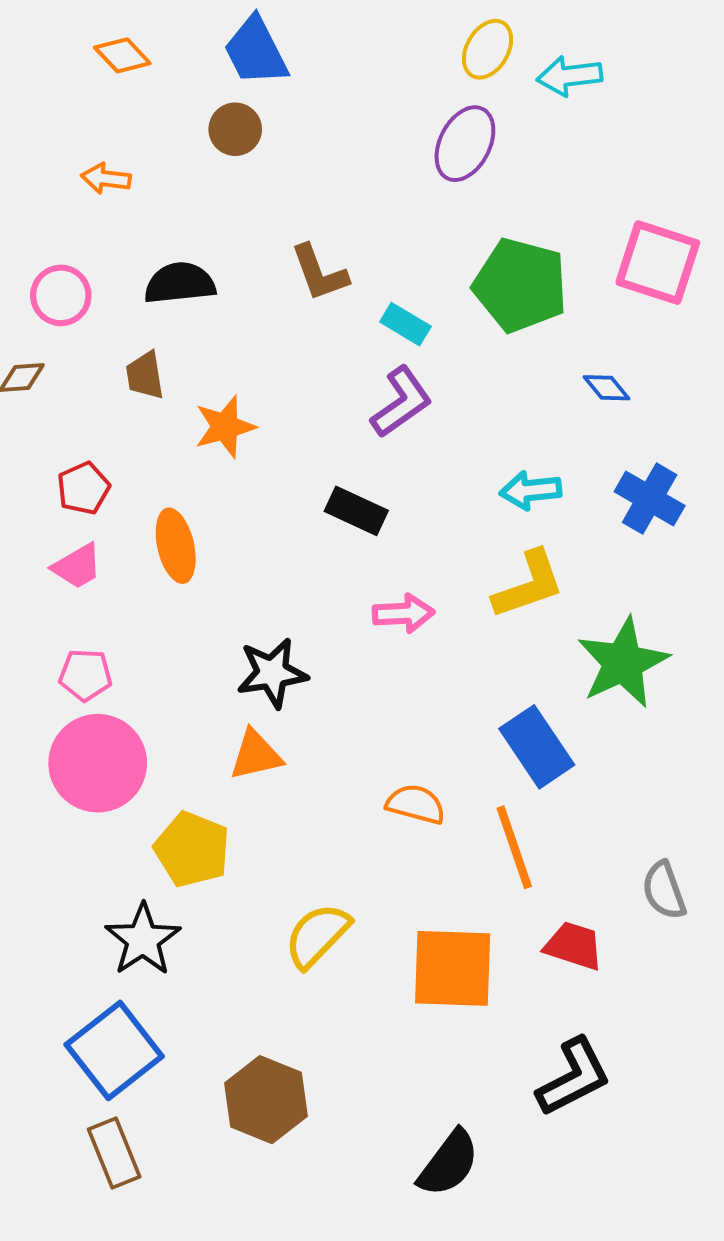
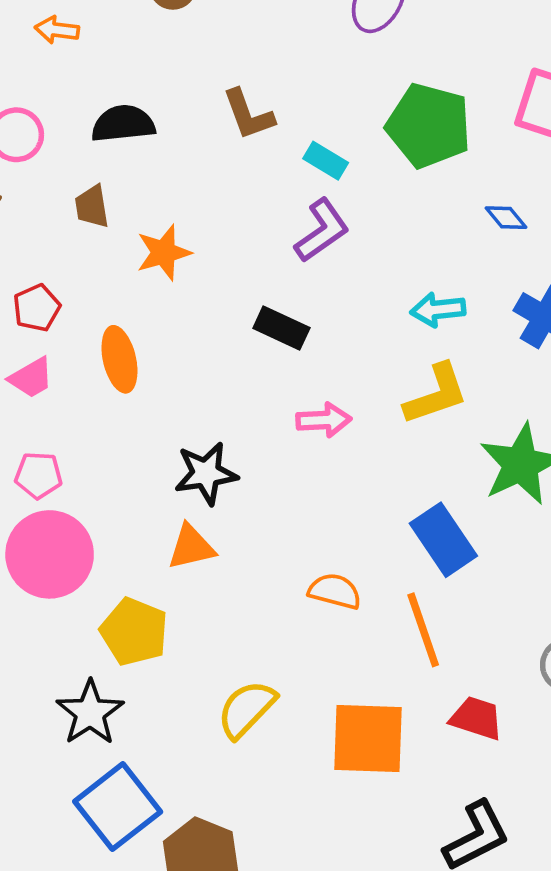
blue square: (114, 1050) -> (118, 807), moved

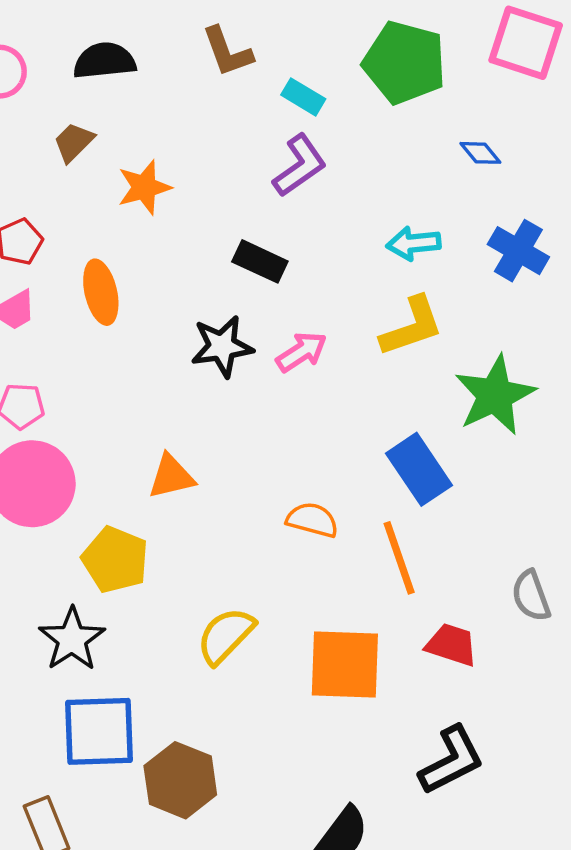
brown trapezoid: (92, 207) -> (74, 142), turned 54
pink arrow: (324, 420) -> (301, 352), turned -30
black star: (206, 473) -> (222, 346), moved
blue square: (118, 807) -> (99, 731), turned 36

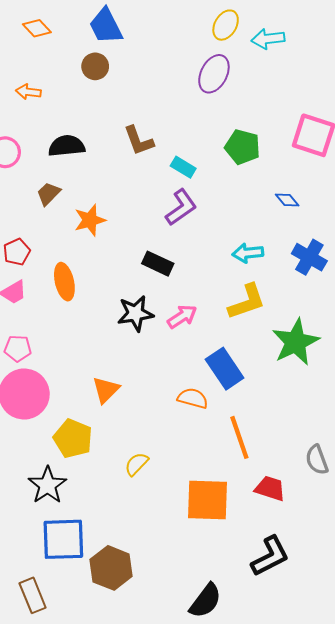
green pentagon: (405, 63) -> (243, 147), size x0.7
blue rectangle: (419, 469) -> (225, 369), moved
orange triangle: (171, 477) -> (106, 390), turned -32
orange semicircle: (312, 520) -> (193, 398), moved
yellow semicircle: (226, 636) -> (137, 464), moved, size x0.7

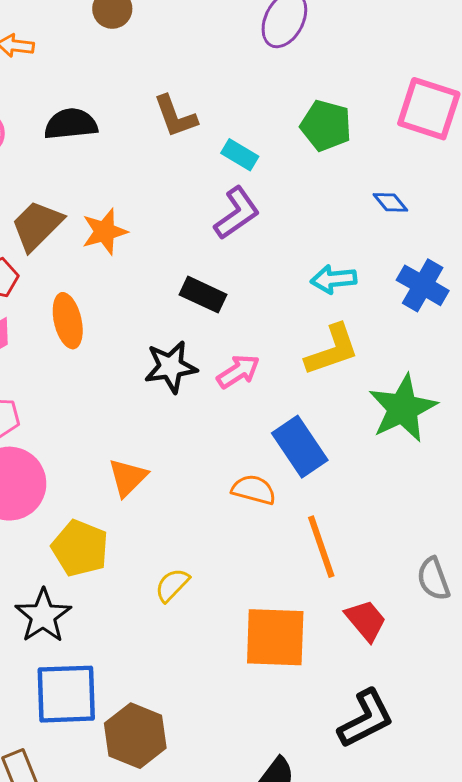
brown trapezoid: (49, 194) -> (37, 225), moved, size x1.5
red trapezoid: (270, 488) -> (366, 620), turned 32

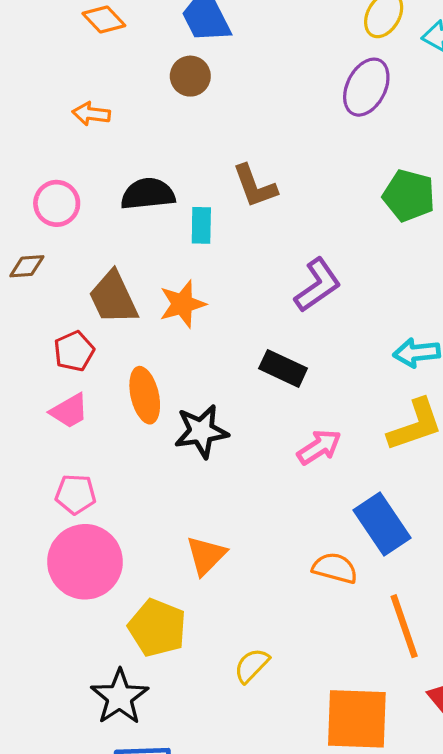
cyan rectangle: (240, 155) -> (201, 225), moved, turned 60
brown trapezoid: (37, 225) -> (113, 298), turned -70
black star: (171, 367) -> (201, 431), moved

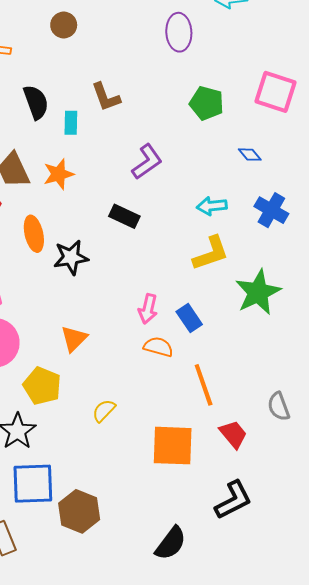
purple ellipse: (366, 87) -> (179, 32), turned -30
black semicircle: (148, 194) -> (36, 102), turned 76
pink arrow: (319, 447) -> (148, 309), moved, turned 136
blue rectangle: (382, 524) -> (189, 318), size x0.7

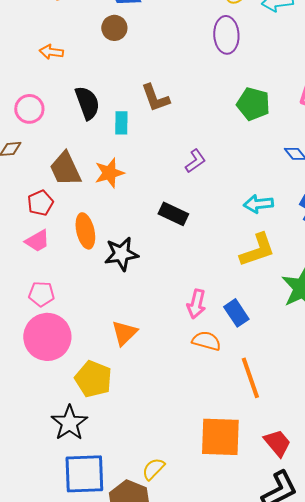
purple L-shape: (147, 162) -> (195, 161), size x0.7
yellow semicircle: (104, 411) -> (153, 469), moved
red trapezoid: (233, 434) -> (277, 443), moved

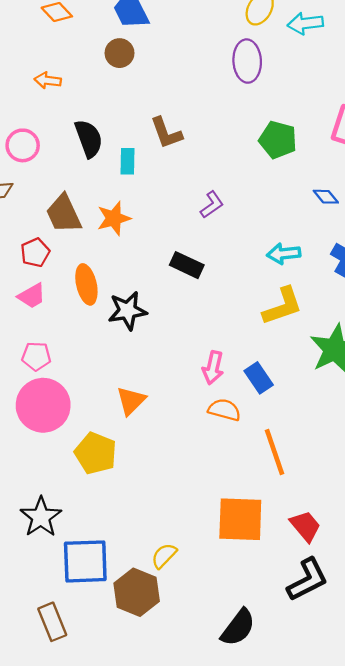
black star: (69, 423) -> (41, 517), moved

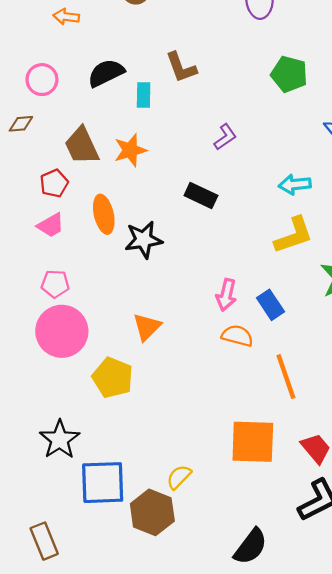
black semicircle: (89, 139) -> (106, 73), turned -96
brown rectangle: (52, 622) -> (44, 541), moved

